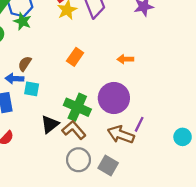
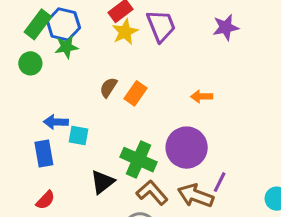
green star: (22, 21) -> (66, 47), turned -30
brown semicircle: (25, 64) -> (108, 87), moved
brown L-shape: (74, 130) -> (152, 193), moved

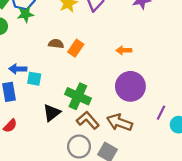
brown semicircle: (108, 87) -> (56, 44), turned 64
purple circle: (187, 148) -> (130, 86), moved
purple line: (220, 182) -> (161, 113), moved

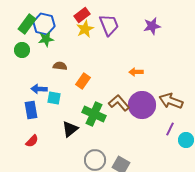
brown semicircle: (56, 44) -> (60, 66), moved
orange rectangle: (76, 48) -> (83, 81), moved
brown L-shape: (88, 120) -> (119, 103), moved
brown arrow: (120, 122) -> (171, 101), moved

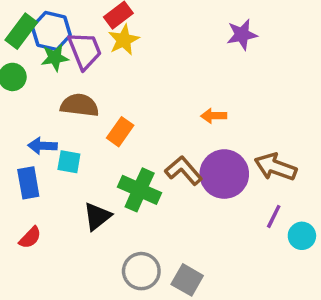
purple trapezoid: (109, 25) -> (85, 50), moved
brown semicircle: (60, 66) -> (80, 105), size x1.5

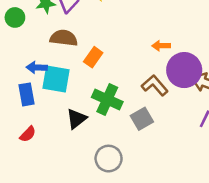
cyan square: (69, 162) -> (56, 79), size x1.6
brown L-shape: (184, 171) -> (155, 85), moved
purple circle: (224, 174) -> (184, 70), moved
gray square: (187, 280) -> (142, 119), moved, turned 30

